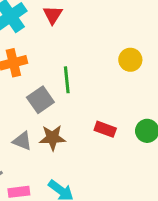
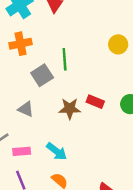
brown star: (52, 138) -> (70, 109), moved

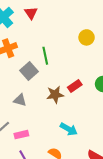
red rectangle: (95, 102) -> (75, 86), turned -48
cyan arrow: (57, 151) -> (69, 129), moved

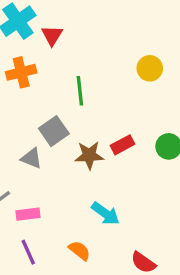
red triangle: (31, 13) -> (52, 35), moved
gray square: (29, 71) -> (54, 131), moved

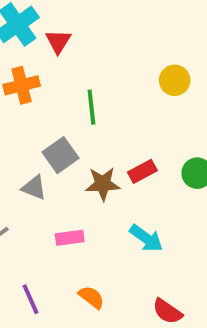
cyan arrow: (105, 213) -> (146, 238), moved
pink rectangle: (28, 214) -> (70, 238), moved

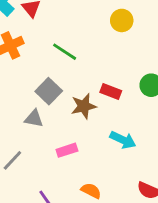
green line: (91, 107) -> (65, 52), turned -40
red rectangle: (142, 171) -> (111, 92), turned 60

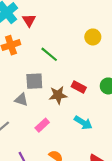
gray square: (49, 91) -> (34, 81), turned 36
pink rectangle: (67, 150) -> (42, 125), turned -32

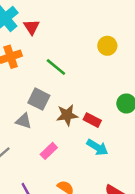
gray square: (34, 81) -> (39, 99), turned 30
red rectangle: (79, 87) -> (92, 120), moved

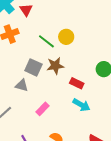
yellow circle: (107, 46) -> (66, 37), moved
brown star: (67, 115) -> (55, 66), moved

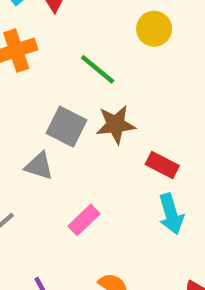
yellow circle: (66, 37) -> (154, 29), moved
cyan arrow: (81, 105) -> (171, 214), turned 42

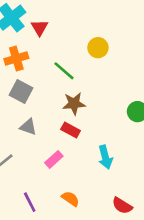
gray square: (67, 127) -> (21, 91), moved
red rectangle: (162, 165) -> (71, 130), moved

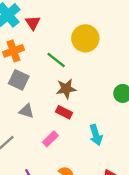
yellow circle: (98, 48) -> (85, 38), size x1.5

